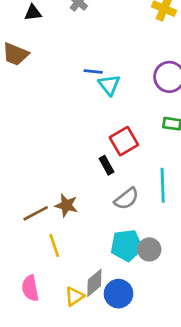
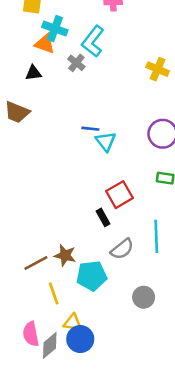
cyan pentagon: (127, 245) -> (92, 276), moved
gray diamond: (94, 283) -> (50, 345), moved
blue circle: (119, 294) -> (80, 339), moved
yellow triangle: (74, 296) -> (73, 323), moved, turned 42

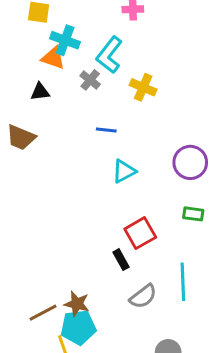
yellow cross: (158, 69) -> (143, 87), moved
blue line: (90, 129) -> (106, 130), moved
cyan triangle: (106, 141) -> (124, 171), turned 40
cyan pentagon: (92, 276) -> (78, 327), moved

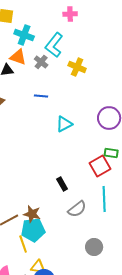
orange triangle: (53, 58) -> (18, 57), moved
blue line: (106, 130) -> (41, 96), moved
red square: (140, 233) -> (100, 166), moved

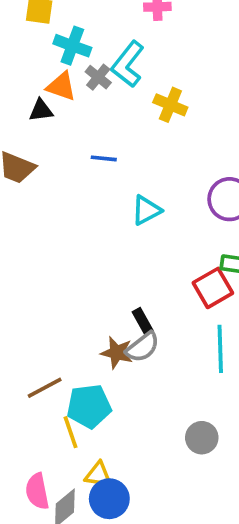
gray cross: (41, 62) -> (98, 77), moved
gray semicircle: (77, 209) -> (143, 347), moved
brown star: (32, 214) -> (117, 353), moved

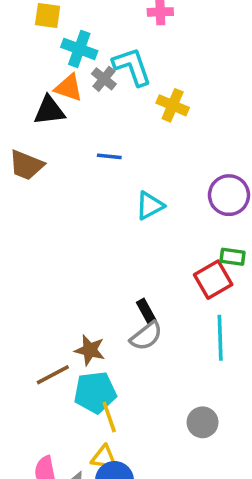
cyan L-shape: (128, 64) -> (132, 67), turned 123
black triangle: (41, 110) -> (49, 111), size x1.4
brown star: (117, 353) -> (90, 350), moved
yellow line: (70, 432) -> (109, 417), moved

